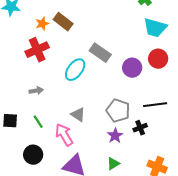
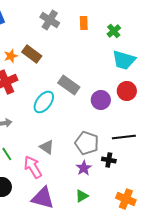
black cross: (140, 128) -> (109, 160), turned 32

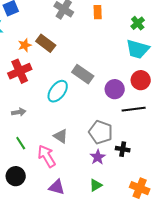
green cross: (114, 31) -> (138, 23), moved
black line: (124, 137) -> (134, 109), moved
purple triangle: (43, 198) -> (57, 187), size x0.7

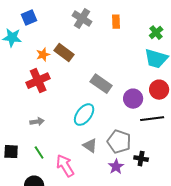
cyan ellipse: (58, 91) -> (84, 115), moved
gray triangle: (61, 136) -> (90, 146), moved

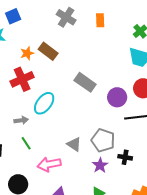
cyan ellipse: (84, 115) -> (44, 103), moved
green line: (39, 153) -> (26, 143), moved
pink arrow: (65, 166) -> (49, 164), turned -70

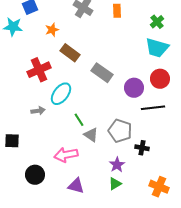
brown rectangle: (48, 51) -> (70, 53), moved
orange star: (27, 53) -> (52, 30), moved
green line: (26, 143) -> (79, 120), moved
purple star: (100, 165) -> (117, 165), moved

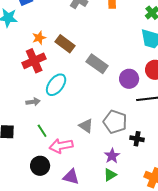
orange star: (52, 30) -> (39, 38), moved
green line: (79, 120) -> (42, 131), moved
black circle: (35, 175) -> (40, 166), moved

